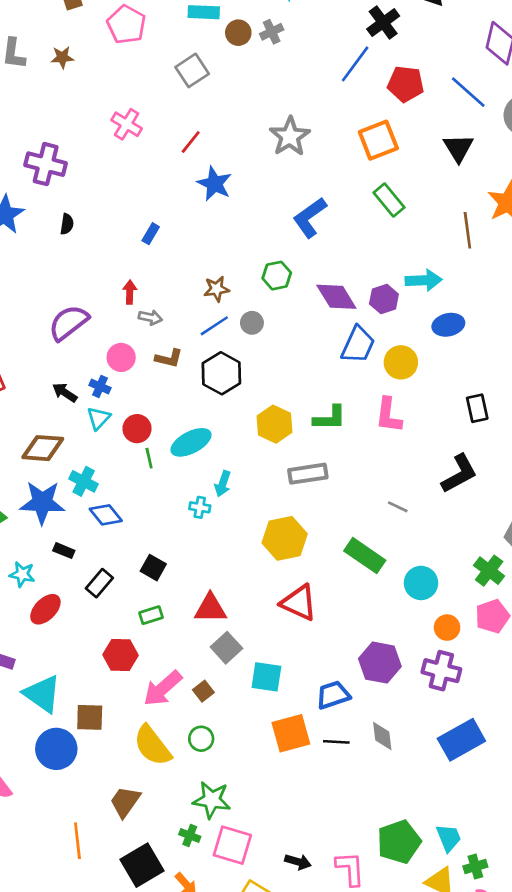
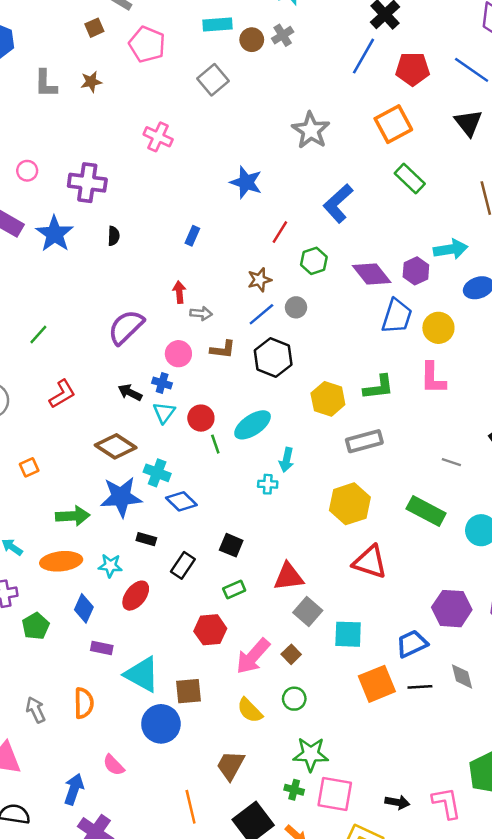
red line: (191, 142) -> (280, 232), moved
brown diamond: (43, 448) -> (116, 446), turned 36
yellow semicircle: (152, 746) -> (250, 710), size x0.7

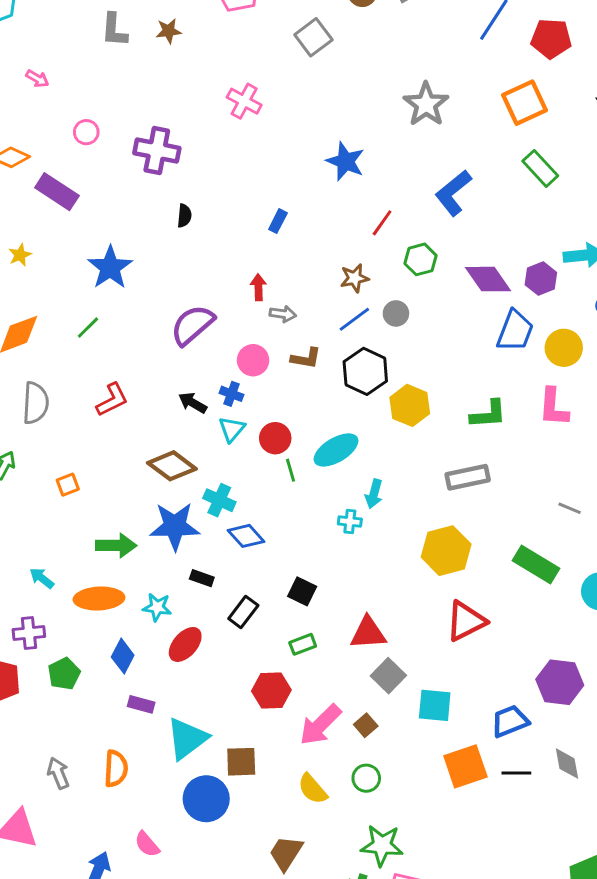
blue star: (55, 234) -> (110, 267), moved
yellow hexagon: (328, 399) -> (410, 405), moved
red triangle: (370, 562) -> (466, 621), turned -48
cyan triangle: (142, 674) -> (187, 739), turned 51

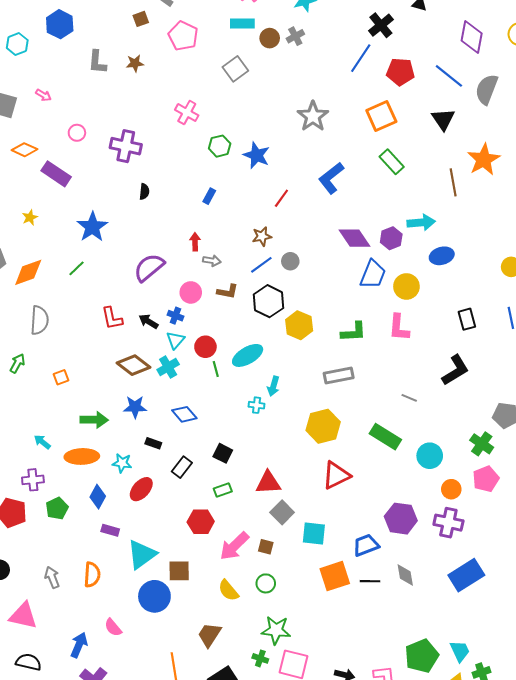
green hexagon: (420, 259) -> (220, 146), moved
red L-shape: (112, 400) -> (112, 318), moved, turned 105
cyan cross: (219, 500) -> (168, 367), moved, turned 35
blue star: (175, 526) -> (135, 407), size x0.7
brown square: (366, 725) -> (266, 547), turned -35

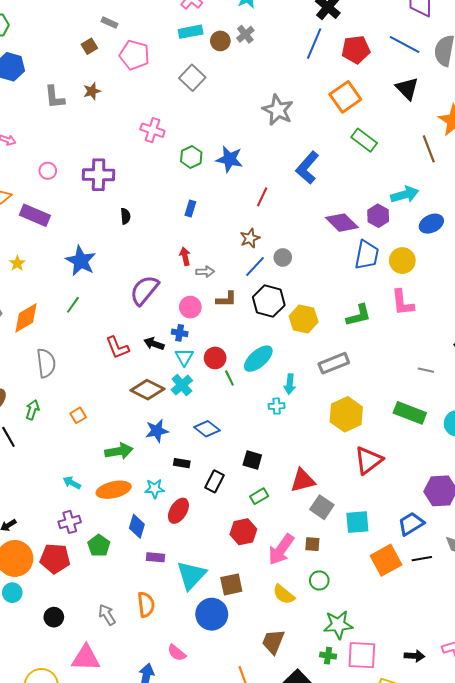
gray rectangle: (339, 376) -> (334, 363), moved

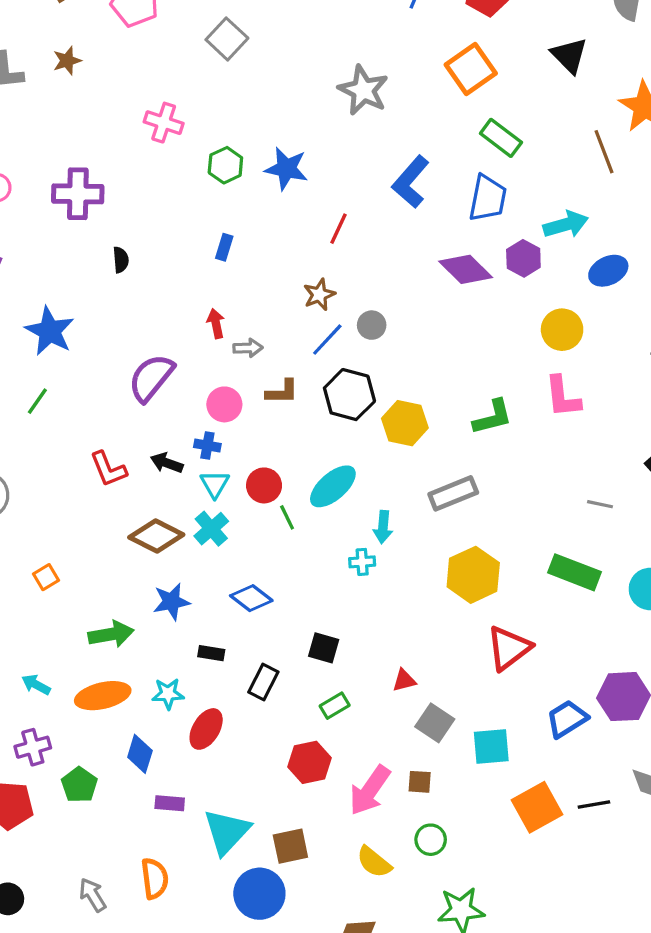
blue trapezoid: (367, 255) -> (488, 198), moved
red triangle: (303, 480) -> (404, 680), size x0.6
blue trapezoid: (411, 524) -> (567, 719), moved

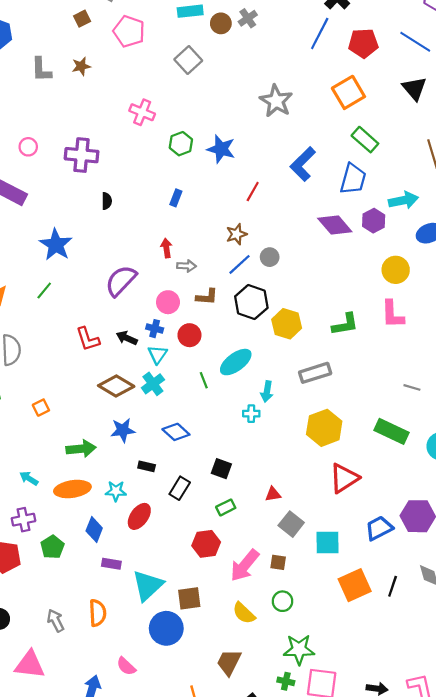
red circle: (264, 485) -> (189, 335), moved
black line: (594, 804) -> (393, 586), turned -66

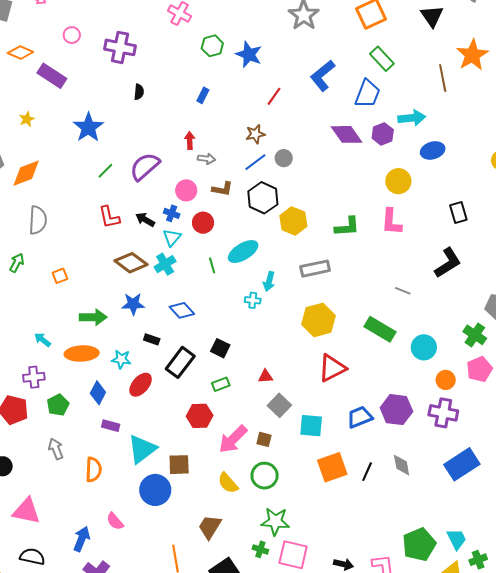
green line: (44, 290) -> (105, 171), moved
black rectangle: (180, 488) -> (180, 362), size x1.4
green circle: (282, 601) -> (265, 476), size x1.4
gray arrow: (56, 621) -> (56, 449), moved

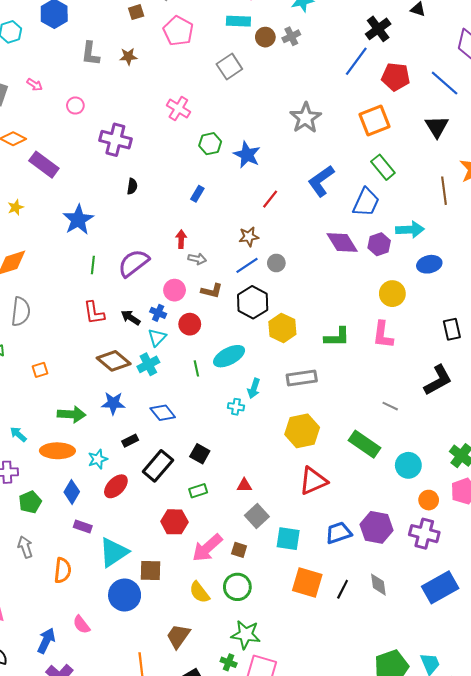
pink circle: (72, 35) -> (75, 106), moved
green line: (105, 171) -> (93, 265), turned -42
black rectangle: (152, 339) -> (130, 441), turned -49
cyan star: (121, 359) -> (98, 459), turned -30
orange square: (332, 467) -> (307, 583), turned 32

